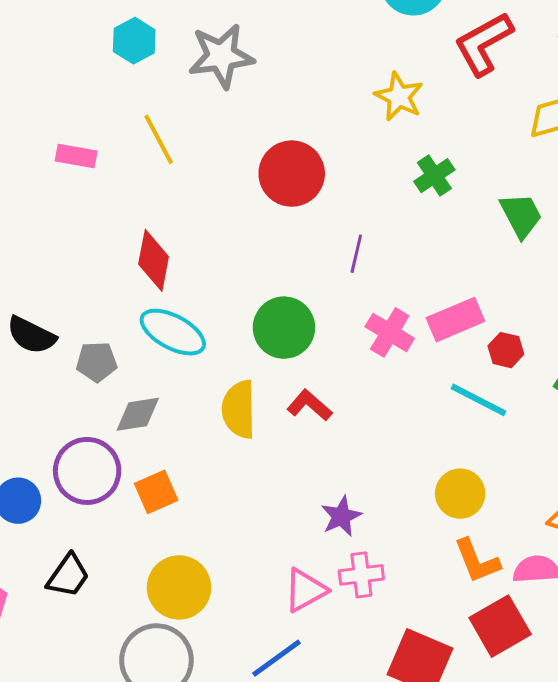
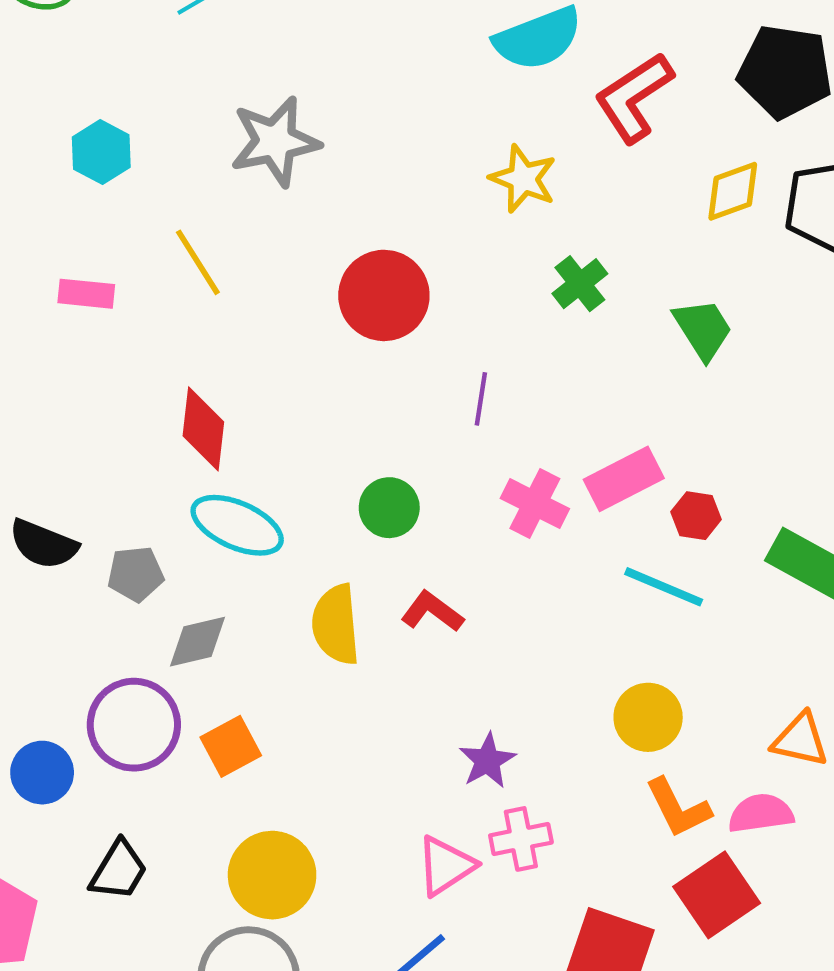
cyan hexagon: (134, 41) -> (101, 152), moved
green circle: (284, 328) -> (389, 508), size x0.7

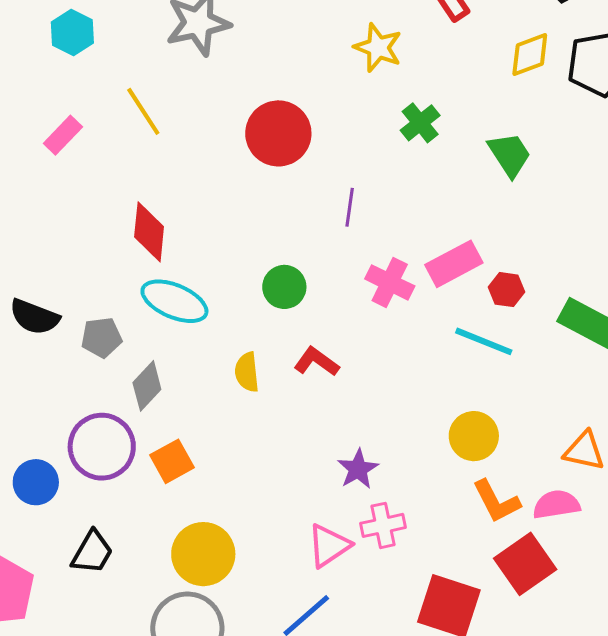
pink rectangle: (86, 294) -> (63, 135), turned -51
yellow semicircle: (336, 625) -> (247, 372), size x0.7
gray diamond: (198, 642) -> (147, 386), turned -33

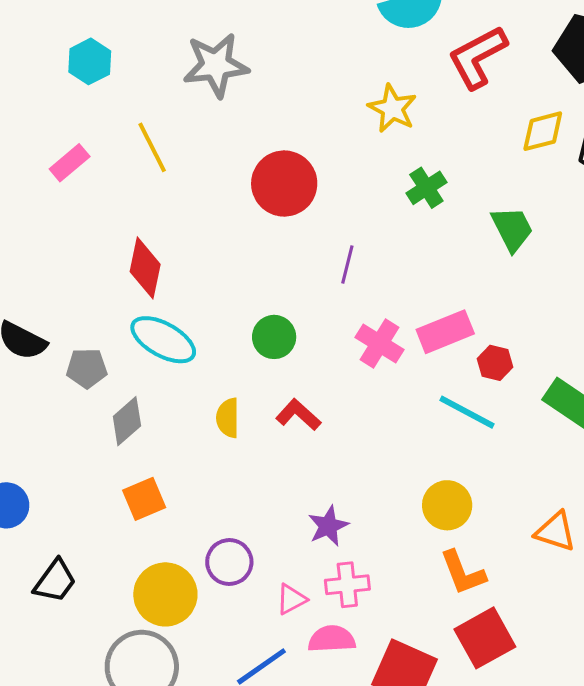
purple circle: (102, 447) -> (229, 562), moved, size x0.7
pink semicircle: (556, 504) -> (332, 639), moved
pink triangle: (329, 546) -> (291, 599), size x0.7

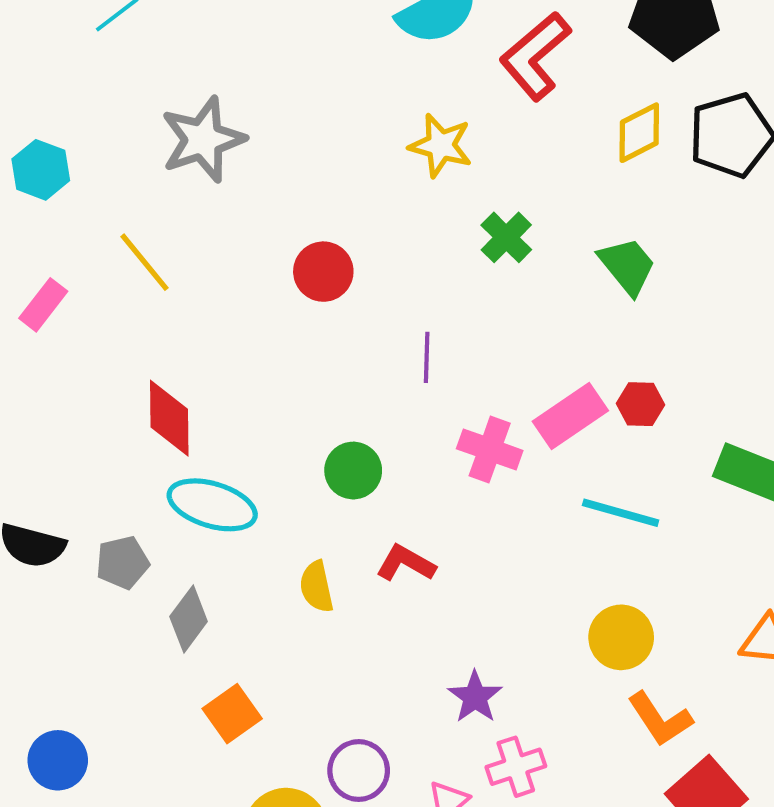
red circle: (284, 184) -> (323, 272), size x0.7
red hexagon: (495, 363) -> (640, 404), moved

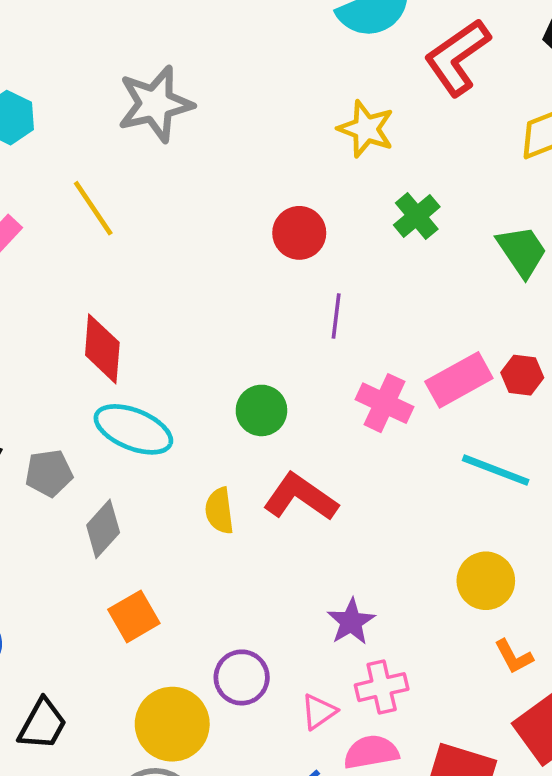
red circle: (323, 272) -> (299, 233), moved
red L-shape: (406, 563) -> (301, 497), size x1.4
orange L-shape: (660, 719) -> (514, 657), size x0.7

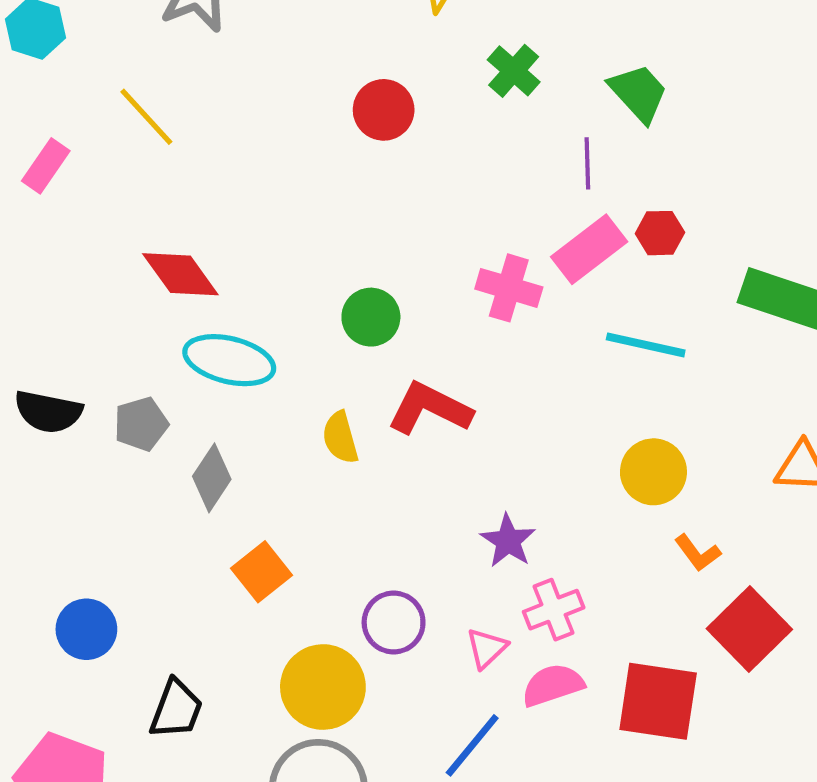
purple line: (336, 316) -> (587, 163), moved
red diamond: (102, 349) -> (180, 274), turned -32

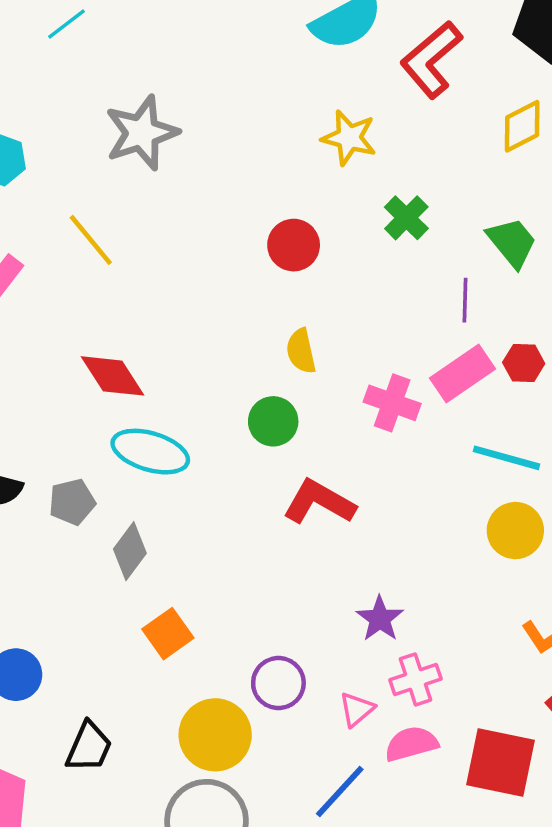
yellow semicircle: (340, 438) -> (301, 351), moved
yellow circle: (653, 472) -> (515, 531), moved

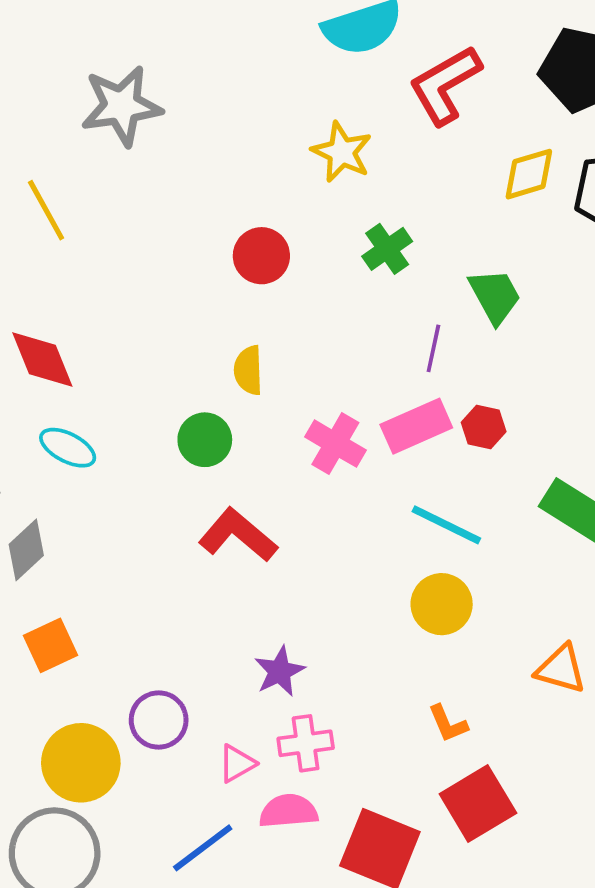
cyan ellipse: (150, 452) -> (68, 448), size x0.7

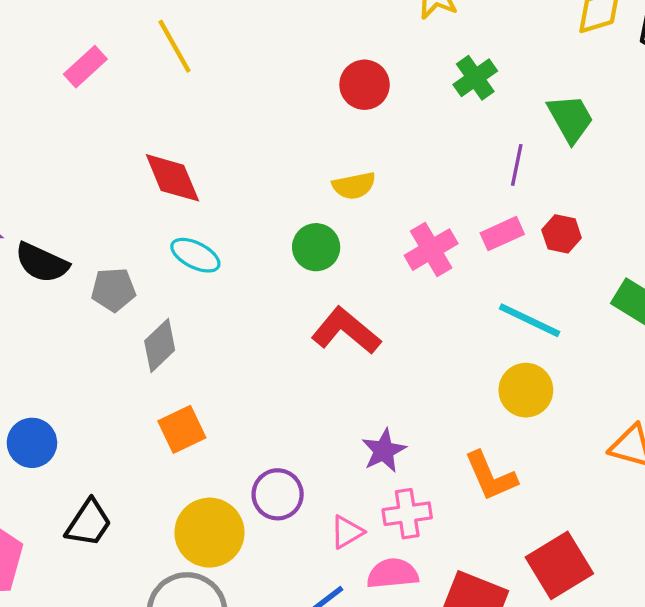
yellow semicircle: (248, 370) -> (354, 186), turned -99
pink rectangle: (416, 426) -> (502, 234), size x0.7
pink cross: (335, 444) -> (431, 250), turned 30
orange L-shape: (448, 724) -> (491, 476), moved, size x1.5

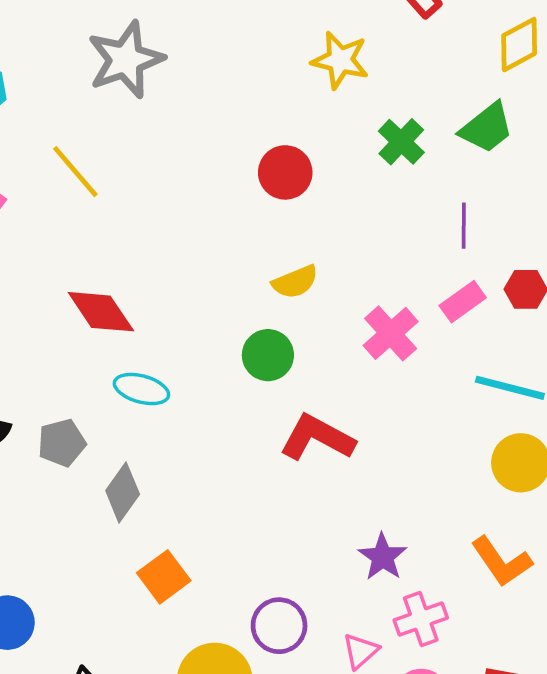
green trapezoid: (570, 118) -> (487, 128), moved, turned 92

